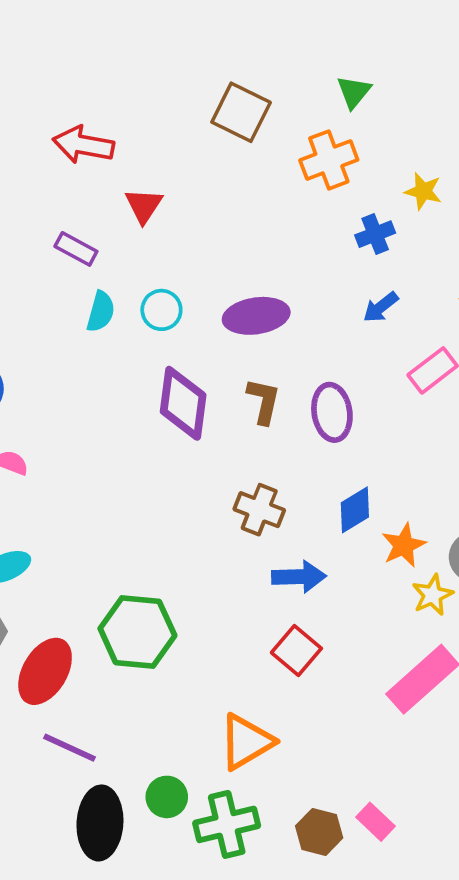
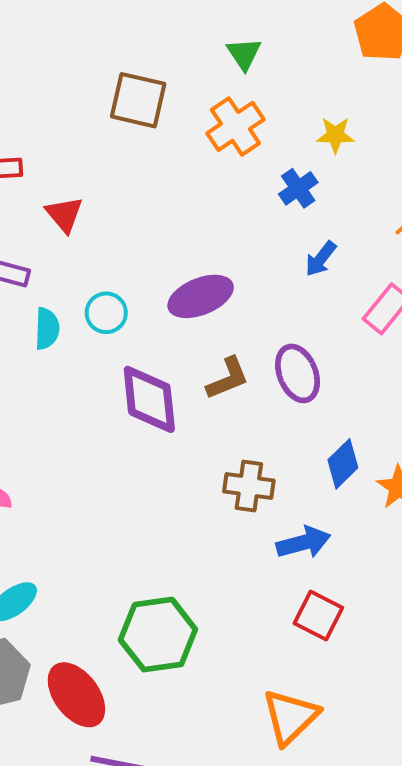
brown L-shape: (264, 401) -> (228, 378), turned 69
red ellipse: (45, 671) -> (76, 695), turned -54

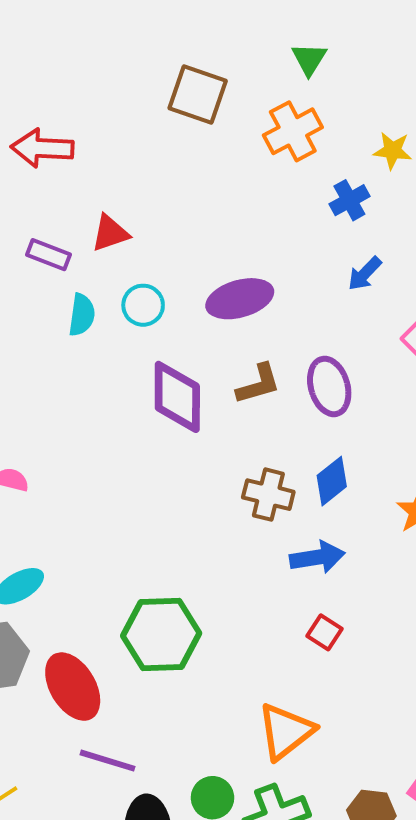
red triangle: (64, 214) -> (110, 233), moved, turned 45
blue diamond: (343, 464) -> (332, 481), moved
red square: (318, 616) -> (325, 632), size x0.7

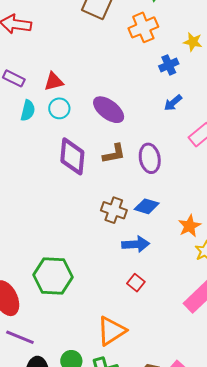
red triangle: (110, 233) -> (54, 81), moved
purple ellipse: (240, 299) -> (109, 110), turned 48
blue diamond: (332, 481) -> (147, 206), turned 50

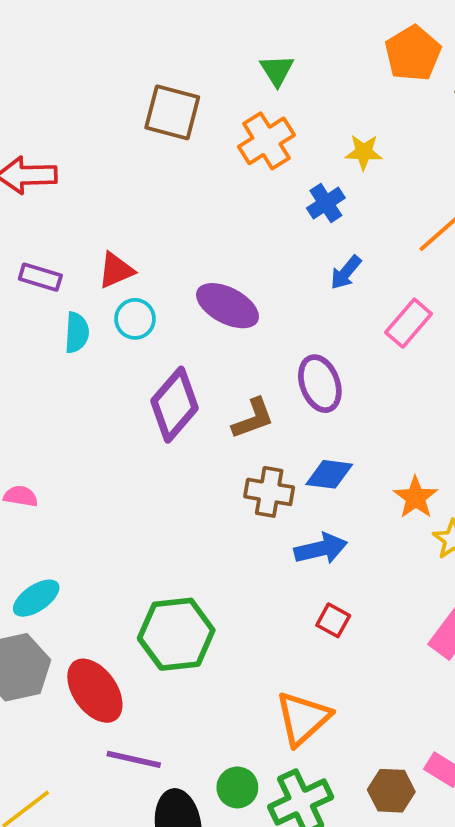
brown L-shape: (114, 154) -> (253, 419), moved
purple diamond: (72, 156) -> (175, 405), turned 45

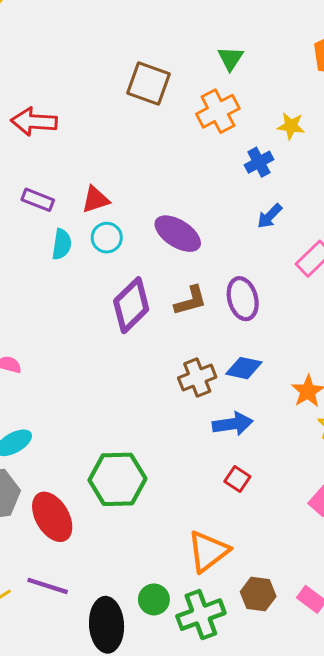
brown L-shape: (253, 419) -> (191, 301), moved
brown cross: (269, 492) -> (197, 378), turned -36
purple line: (134, 759) -> (48, 586), moved
brown hexagon: (391, 791) -> (258, 594), moved

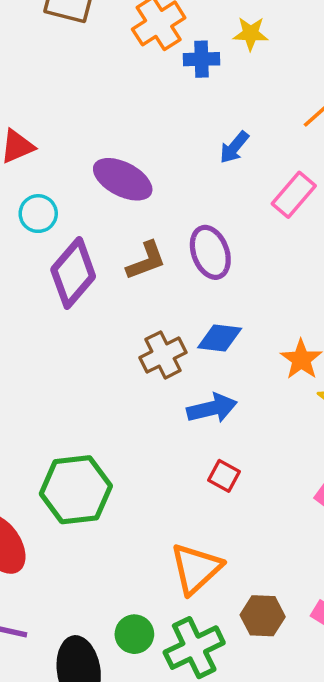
blue cross: (259, 162) -> (202, 59), moved, turned 32
cyan circle: (107, 238) -> (38, 214), moved

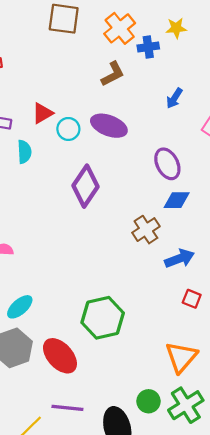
cyan circle: (38, 214) -> (68, 129), moved
brown L-shape: (146, 261) -> (113, 74), moved
blue diamond: (220, 338) -> (177, 200), moved

